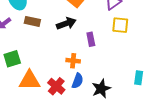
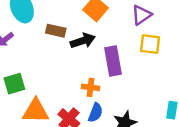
brown rectangle: (32, 21) -> (56, 31), moved
purple rectangle: (91, 39) -> (113, 61), size x1.6

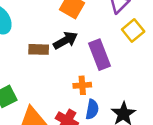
brown rectangle: (56, 31) -> (39, 49), moved
yellow square: (150, 44) -> (133, 31), turned -35

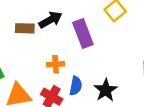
orange cross: (82, 85) -> (56, 64), moved

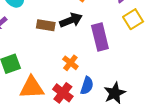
orange cross: (56, 64) -> (70, 63), turned 35

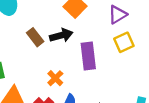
brown rectangle: (46, 25) -> (35, 37), turned 36

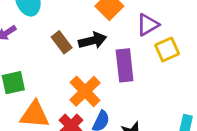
purple triangle: (118, 15) -> (148, 25), moved
orange cross: (55, 78) -> (85, 91), size x1.6

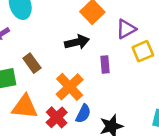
brown rectangle: (62, 42) -> (32, 63), moved
purple rectangle: (125, 65) -> (105, 65), size x0.6

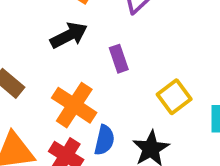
yellow square: (143, 51) -> (174, 97), moved

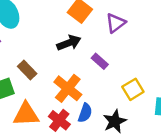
purple rectangle: (119, 59) -> (100, 61), turned -35

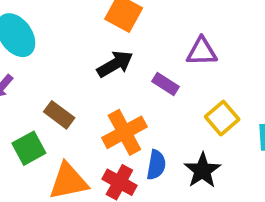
purple triangle: (116, 23) -> (202, 52), moved, turned 45
orange cross: (68, 88) -> (124, 132), turned 32

